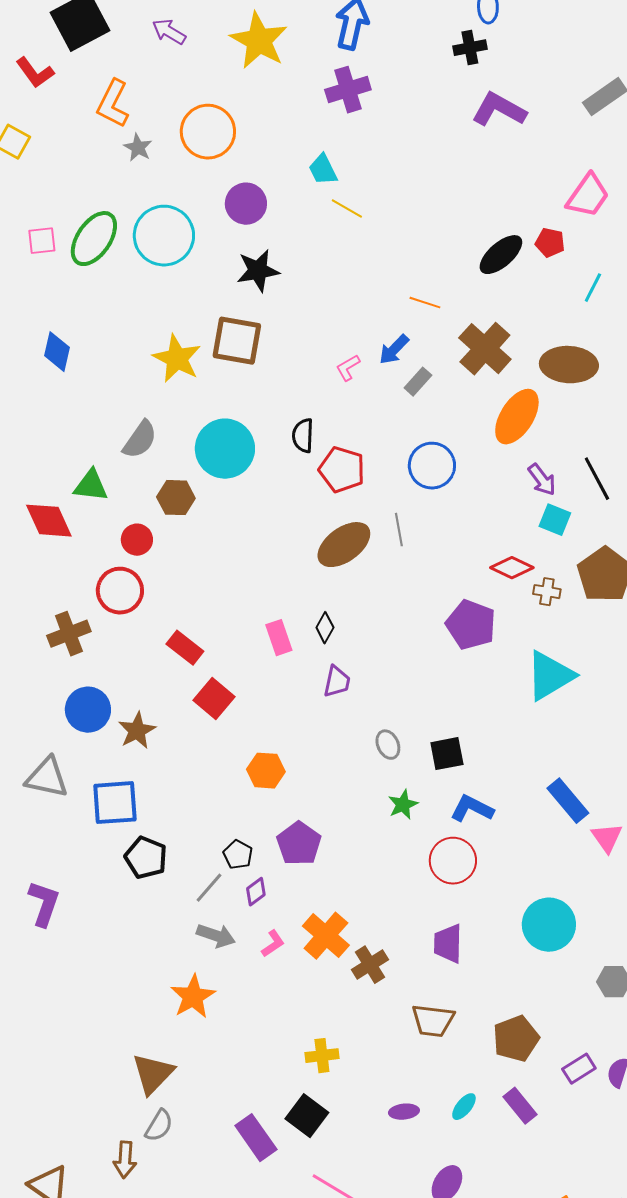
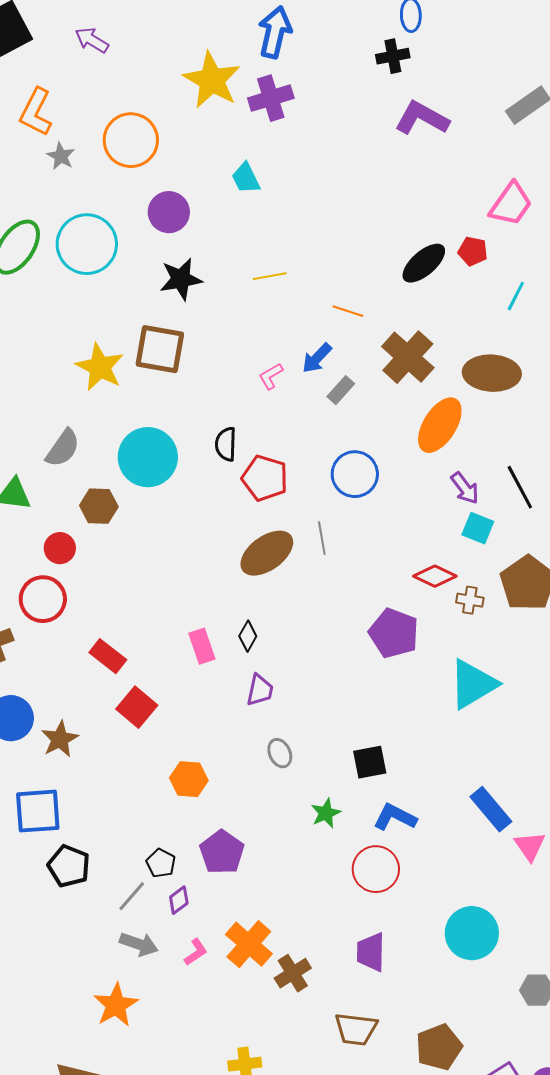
yellow star: (259, 41) -> (212, 80), moved
yellow line: (347, 209) -> (270, 276), moved, turned -40
gray ellipse: (388, 745) -> (280, 753), moved

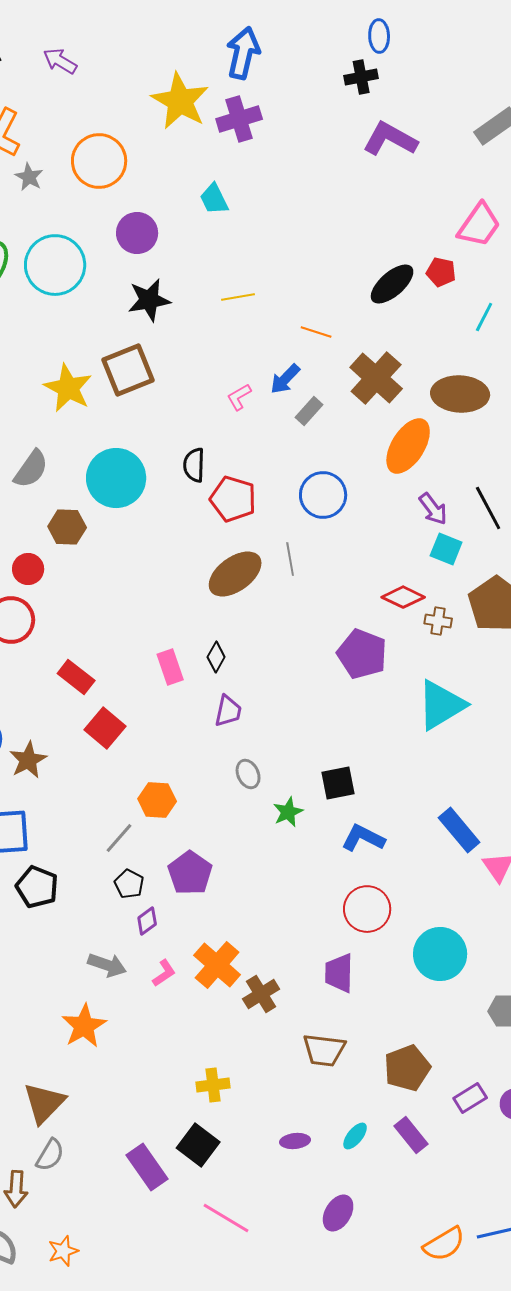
brown square: (160, 349) -> (128, 370), turned -32
green star: (326, 813) -> (288, 812), moved
red circle: (376, 869) -> (367, 909), moved
gray line: (132, 896) -> (119, 838), moved

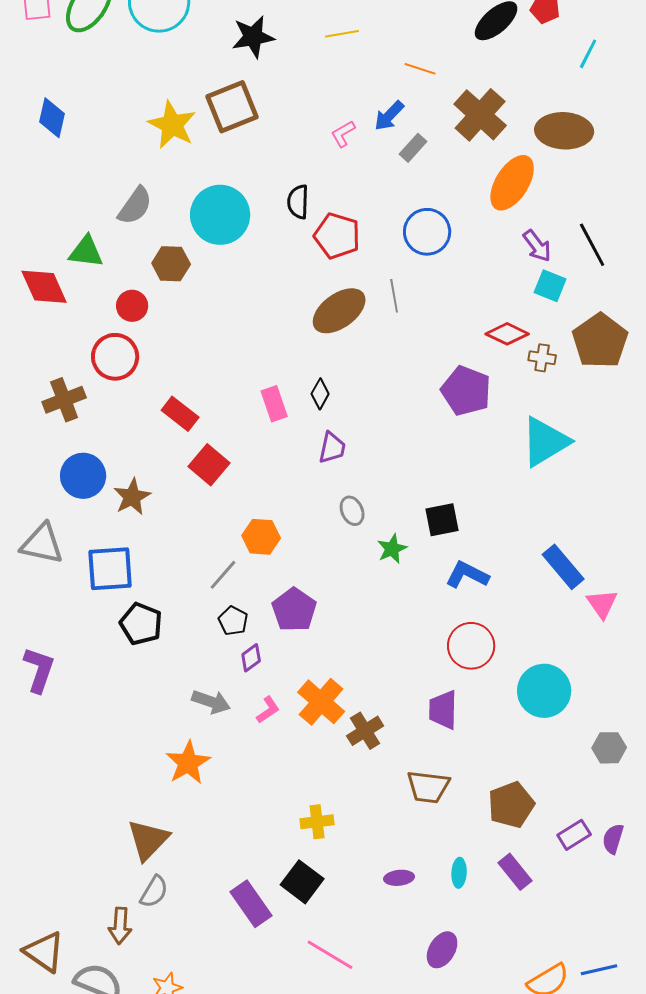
cyan ellipse: (355, 1136) -> (459, 873), turned -36

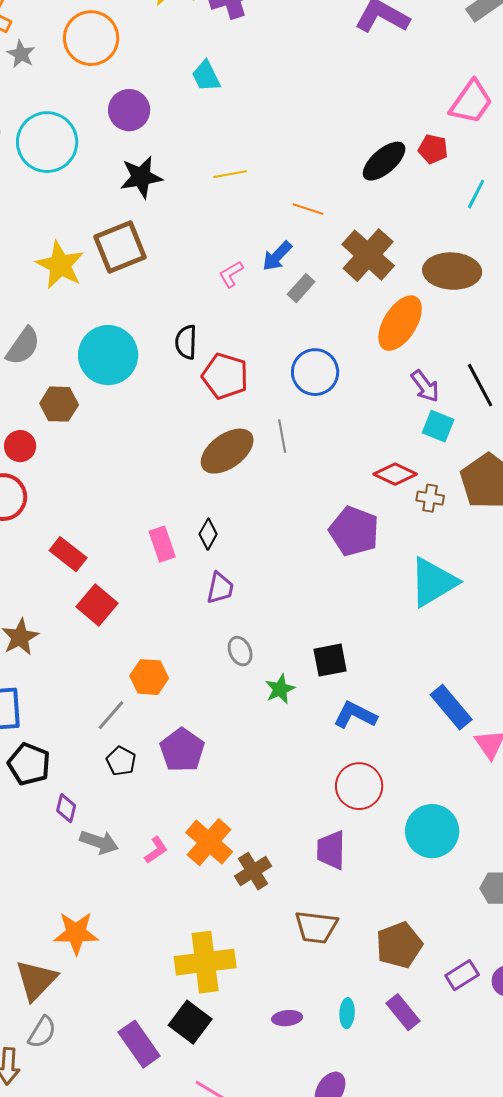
purple diamond: (251, 658) -> (66, 808), moved, turned -40
orange star: (188, 763) -> (76, 933), moved, turned 30
yellow cross: (317, 822) -> (205, 962), size x1.8

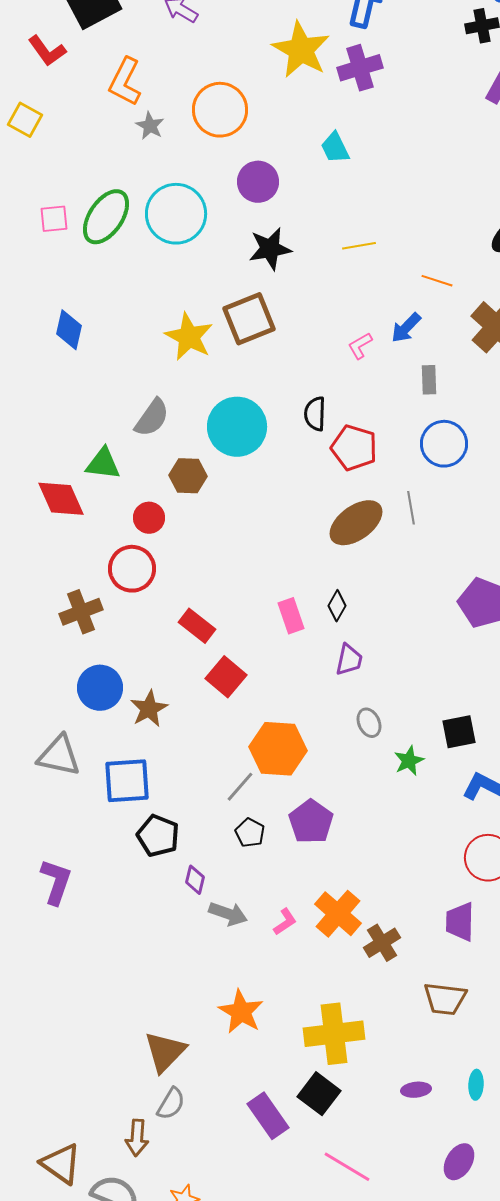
gray rectangle: (301, 288) -> (429, 380), moved, turned -44
orange hexagon: (149, 677) -> (278, 749), size x1.5
orange star: (76, 933) -> (241, 1012), moved, turned 30

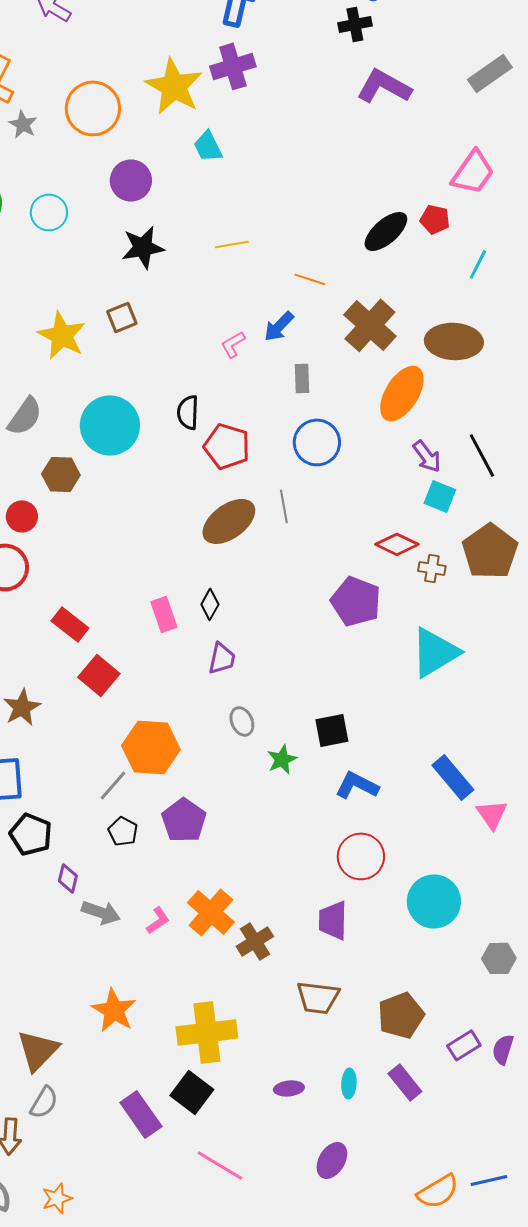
yellow star: (301, 50) -> (174, 86), moved
cyan circle: (176, 214) -> (49, 212), size x0.6
brown square: (249, 319) -> (122, 317), size x0.6

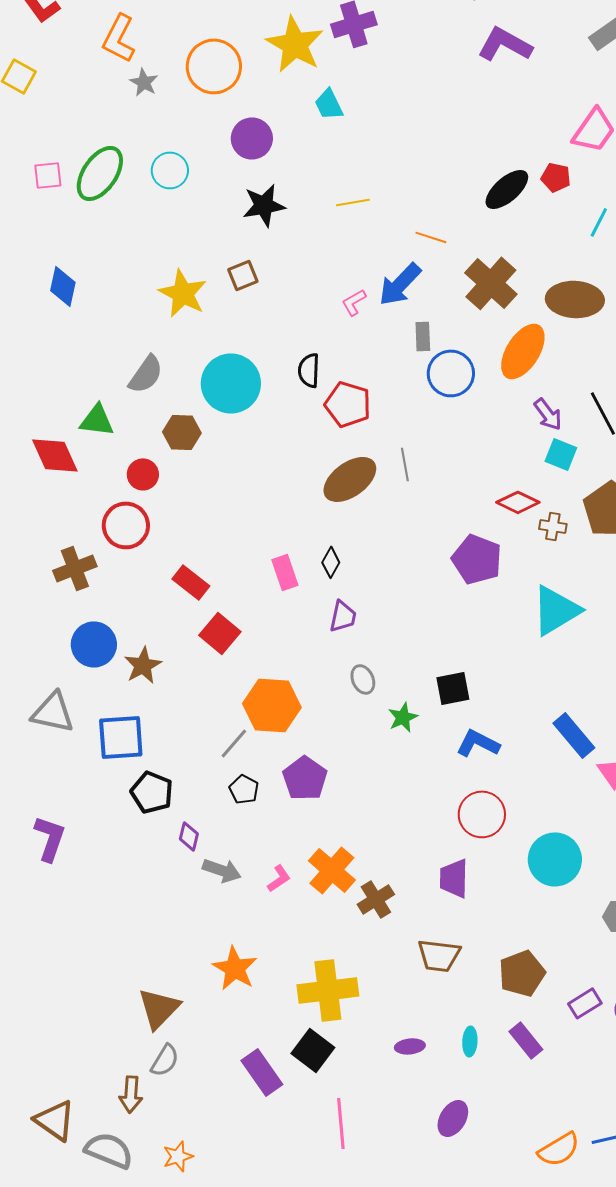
blue arrow: (279, 326) -> (400, 284), size x1.4
blue circle: (317, 442) -> (451, 373), moved
pink line: (220, 1165) -> (341, 1123), turned 54

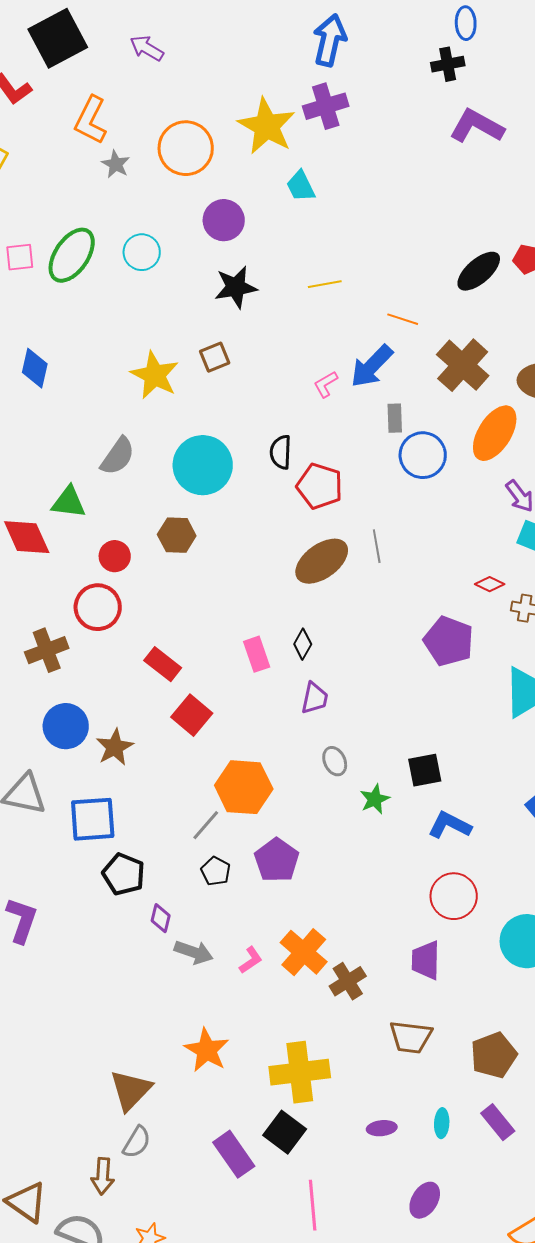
brown hexagon: (182, 432) -> (177, 535), moved
red diamond: (518, 502) -> (490, 584), size x0.7

